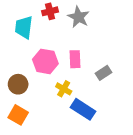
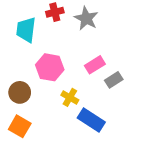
pink rectangle: (75, 59) -> (95, 65), moved, turned 60

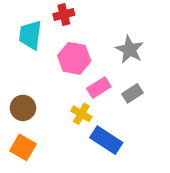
gray star: (86, 18) -> (130, 50), moved
pink rectangle: (95, 65) -> (99, 88), moved
pink hexagon: (50, 67) -> (74, 58), moved

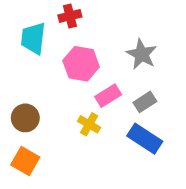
blue rectangle: (106, 140) -> (145, 139), moved

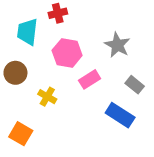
gray rectangle: (145, 102) -> (135, 85), moved, turned 72
brown circle: (25, 118) -> (15, 73), moved
yellow cross: (89, 124) -> (47, 97), moved

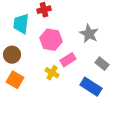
yellow cross: (47, 97) -> (52, 73), moved
orange square: (21, 134) -> (15, 80), moved

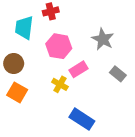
blue rectangle: (91, 87) -> (82, 119), moved

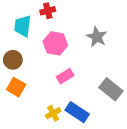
pink rectangle: (78, 69) -> (65, 76), moved
gray rectangle: (118, 74) -> (111, 89), moved, size x1.5
yellow cross: (60, 84) -> (53, 113), moved, turned 32

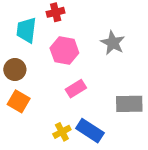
gray rectangle: (111, 89) -> (129, 104), turned -40

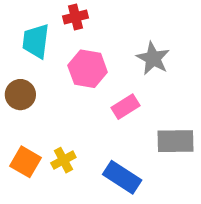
pink rectangle: (76, 89) -> (125, 107), moved
orange square: (19, 101) -> (26, 162), moved
yellow cross: (62, 132) -> (63, 160), moved

